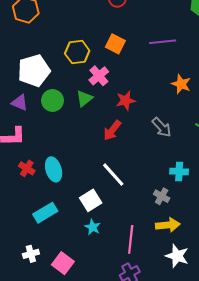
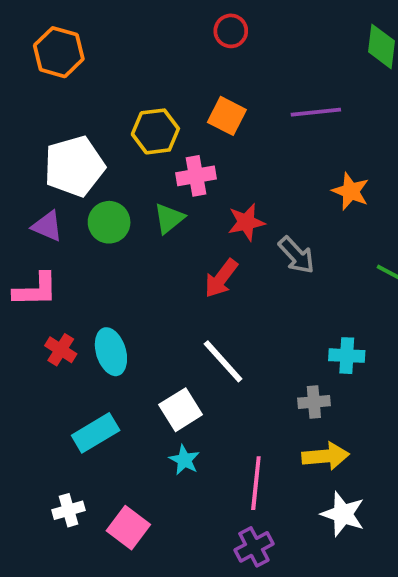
pink cross: (99, 76) -> (196, 176), turned 30
gray arrow: (162, 127) -> (296, 255), moved
gray cross: (162, 196) -> (314, 402), turned -35

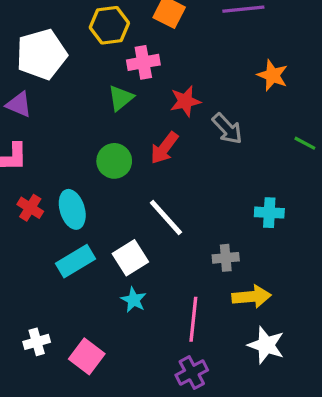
green circle: (109, 222) -> (114, 161), moved
gray cross: (314, 402) -> (226, 258), moved
cyan rectangle: (96, 433) -> (75, 261), moved

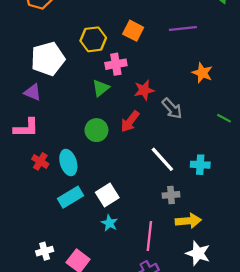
white line: (166, 217) -> (162, 159), moved

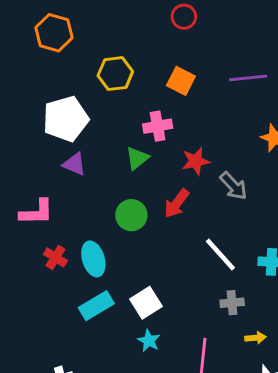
yellow hexagon: (93, 39) -> (115, 74), moved
purple triangle: (33, 92) -> (74, 164), moved
yellow arrow: (188, 221) -> (255, 338), size x0.6

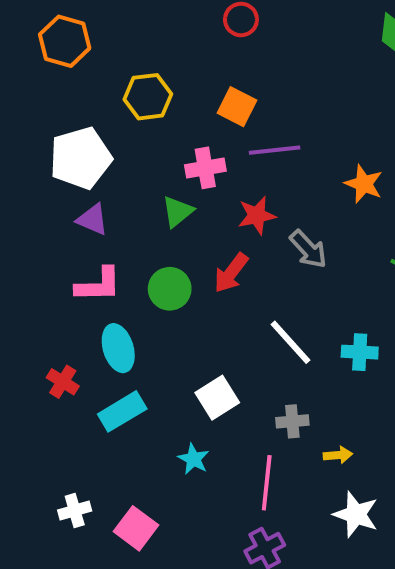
purple line: (248, 78) -> (275, 150), moved
pink L-shape: (36, 212) -> (98, 285), moved
red cross: (55, 257) -> (63, 382), moved
white square: (146, 303) -> (217, 398), moved
gray cross: (232, 303) -> (292, 421), moved

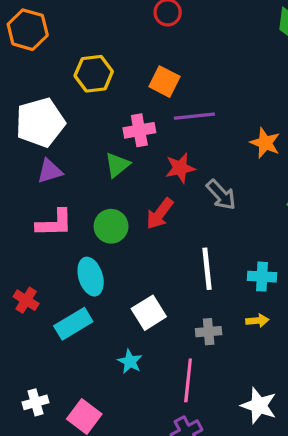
purple triangle: (92, 219) -> (50, 171), turned -40
white line: (290, 342) -> (207, 269), turned 36
cyan ellipse: (118, 348) -> (91, 277), moved
yellow arrow: (338, 455) -> (257, 321), moved

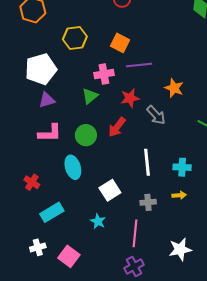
orange star: (265, 143) -> (174, 88), moved
cyan rectangle: (73, 324) -> (52, 212), moved
white star: (259, 406) -> (180, 249), turned -30

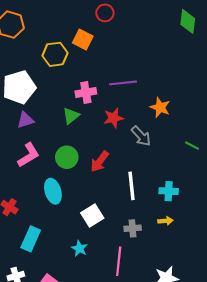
orange square: (120, 43) -> (83, 39), moved
red arrow: (117, 127) -> (100, 161), moved
pink L-shape: (50, 133) -> (29, 155), turned -30
cyan rectangle: (52, 212) -> (31, 239), turned -35

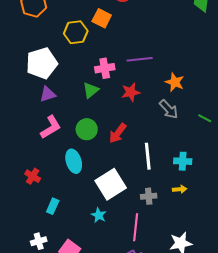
gray arrow: (141, 136) -> (169, 109), moved
white square: (92, 216) -> (111, 184), size x1.4
cyan rectangle: (31, 239) -> (53, 206), size x0.7

